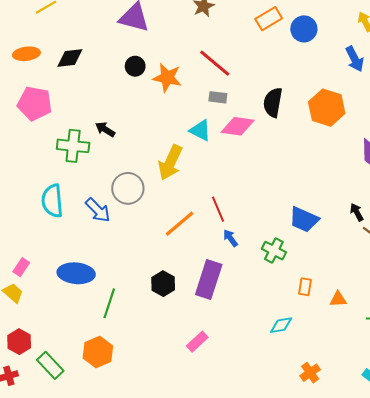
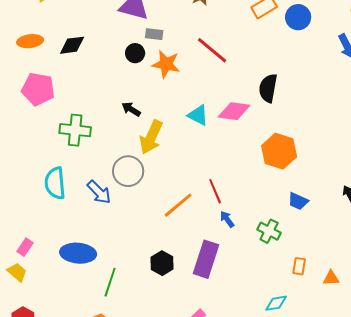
gray rectangle: (218, 97) -> (154, 34), moved
orange hexagon: (327, 108) -> (279, 151), moved
black arrow: (105, 129) -> (131, 109), moved
yellow arrow: (170, 163) -> (151, 137), moved
blue trapezoid: (304, 219) -> (298, 201), size x0.7

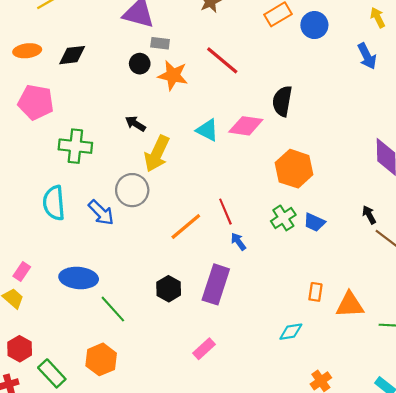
green cross: (269, 231) -> (283, 218), moved, turned 30
orange triangle: (331, 278) -> (350, 305), size x1.6
green line: (110, 282) -> (113, 309), turned -60

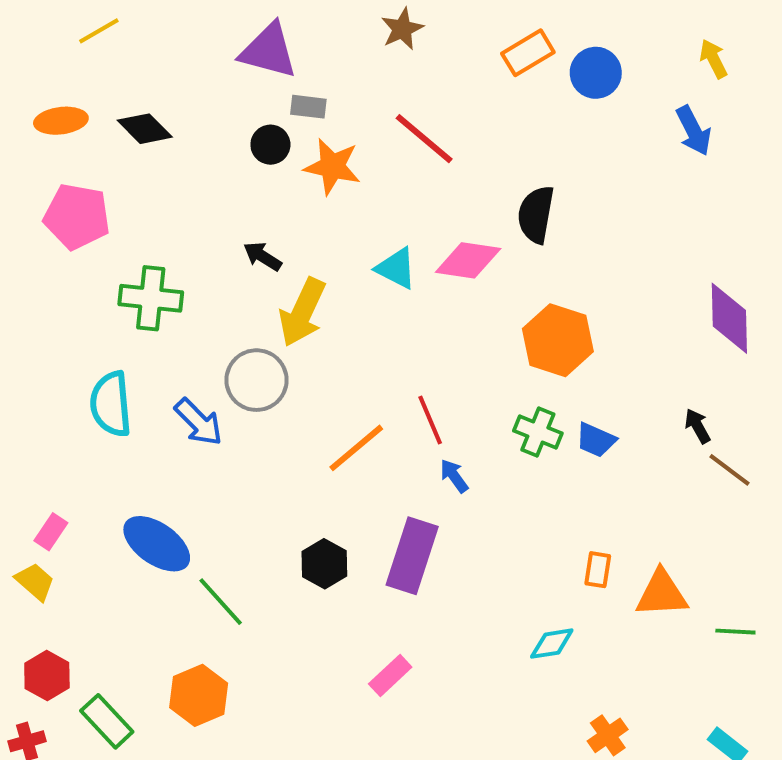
black diamond: (72, 55) -> (145, 129), turned 52
green cross: (283, 218) -> (538, 432), turned -35
blue ellipse: (79, 278) -> (157, 544), turned 30

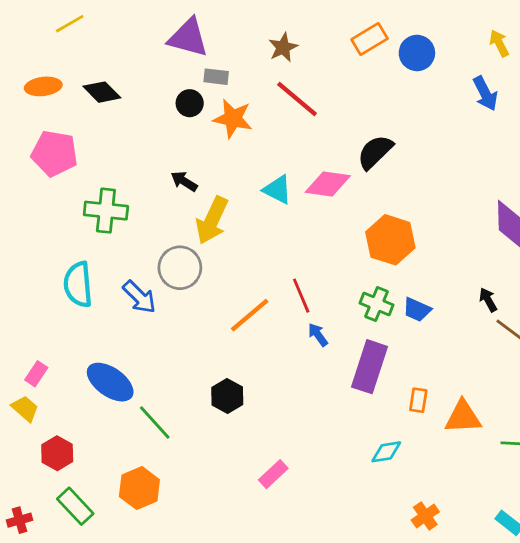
brown star: (402, 29) -> (283, 47), moved
black semicircle: (536, 214) -> (375, 152), turned 36
purple rectangle: (412, 556) -> (370, 367), moved
red hexagon: (47, 675) -> (57, 453), moved

